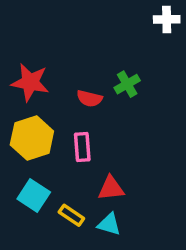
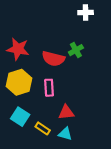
white cross: (167, 19) -> (86, 12), moved
red semicircle: (89, 98) -> (53, 59), size x1.5

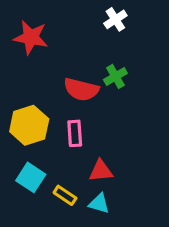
white cross: (86, 12) -> (115, 19), moved, turned -32
red star: (18, 49) -> (31, 37), moved

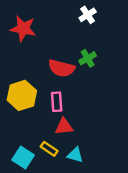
red triangle: (101, 171) -> (64, 126), moved
cyan square: (31, 177) -> (23, 157), moved

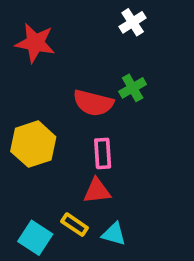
pink rectangle: (57, 102) -> (103, 153), moved

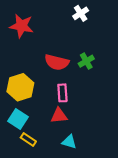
green cross: (133, 88) -> (86, 61), moved
yellow rectangle: (75, 225) -> (28, 140), moved
cyan square: (35, 238) -> (18, 119), moved

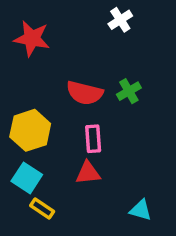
cyan triangle: (69, 142) -> (141, 210), moved

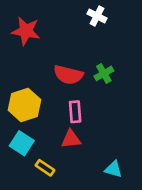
white cross: (120, 20) -> (97, 16), turned -30
yellow rectangle: (42, 208) -> (45, 168), moved

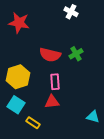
cyan triangle: (113, 169) -> (93, 117), moved

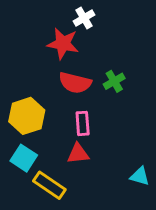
white cross: (71, 12) -> (84, 18), moved, turned 32
red star: (19, 23) -> (63, 44), moved
yellow rectangle: (33, 123) -> (49, 185), size x1.5

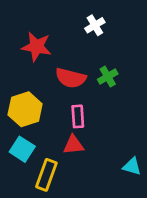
white cross: (84, 18) -> (95, 25), moved
red star: (63, 44) -> (36, 47), moved
yellow rectangle: (49, 185) -> (46, 175), turned 76

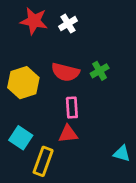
white cross: (95, 25) -> (68, 24), moved
red star: (36, 47) -> (34, 21), moved
yellow hexagon: (25, 109) -> (23, 83), moved

